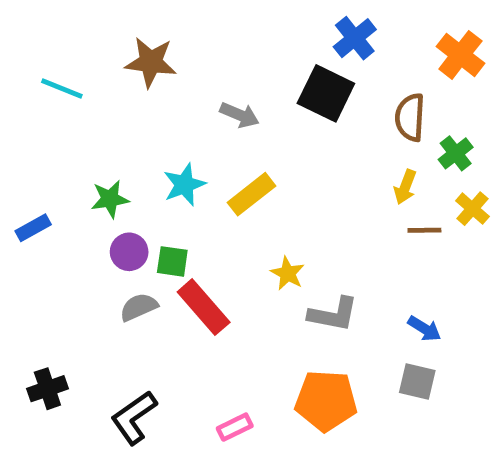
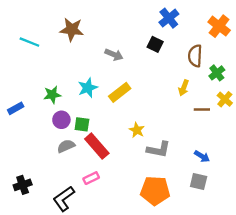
black square: (326, 93) -> (155, 44), size x0.6
yellow arrow: (405, 187) -> (184, 88), moved
pink rectangle: (235, 427) -> (91, 178), moved

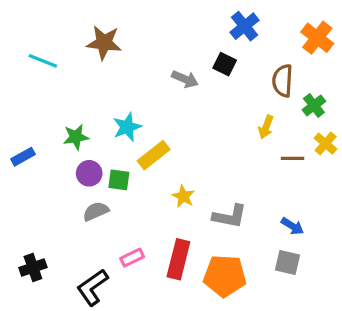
gray arrow: (114, 55) -> (185, 79), moved
yellow rectangle: (120, 92) -> (154, 155), moved
yellow star: (137, 130) -> (183, 196), moved
red rectangle: (97, 146) -> (178, 259), moved, turned 55

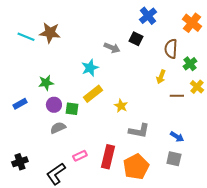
brown star: (104, 43) -> (50, 33), moved
cyan star: (127, 127) -> (90, 68), moved
blue rectangle: (23, 157) -> (20, 104), moved
yellow star: (183, 196) -> (121, 106), moved
orange pentagon: (225, 276) -> (136, 167), turned -30

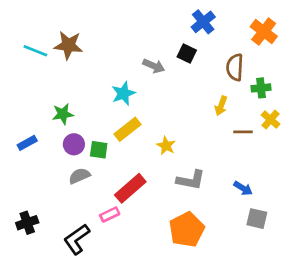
green cross: (190, 64) -> (261, 88), turned 32
red rectangle: (108, 157) -> (130, 188), moved, turned 35
gray square: (174, 159) -> (257, 219), moved

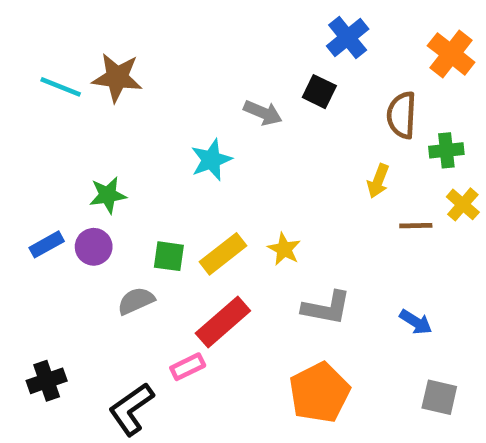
yellow rectangle: (128, 129) -> (223, 254), moved
purple circle: (74, 144) -> (94, 247), moved
gray square: (257, 219) -> (439, 397), moved

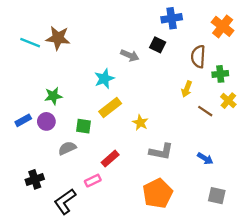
blue cross: (348, 38) -> (172, 18), turned 30
brown line: (416, 226) -> (205, 111), turned 35
yellow rectangle: (223, 254) -> (110, 108), moved
red rectangle: (223, 322) -> (110, 159), size x0.7
black cross: (47, 381) -> (35, 179), moved

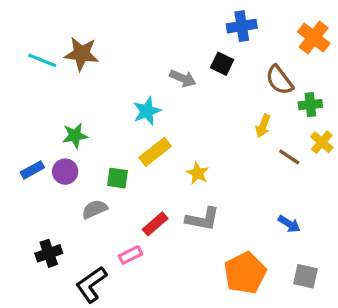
brown semicircle: (198, 57) -> (279, 80), turned -40
gray L-shape: (161, 152) -> (202, 219), moved
orange pentagon: (158, 193) -> (245, 273), moved

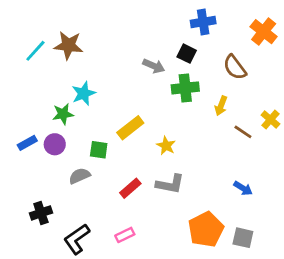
cyan line: (42, 60) -> (35, 51), turned -70
green cross: (310, 105) -> (185, 88), moved, size x1.4
cyan star: (147, 111) -> (84, 93), moved
pink rectangle: (131, 255) -> (125, 235), moved
gray square: (306, 276) -> (243, 238), moved

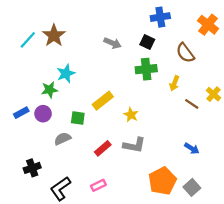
brown star: (68, 45) -> (54, 36), turned 30
gray arrow: (154, 66) -> (113, 43), moved
gray square: (243, 238) -> (192, 187), turned 35

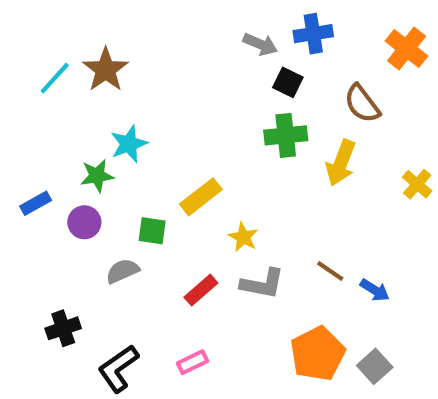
gray arrow: (113, 43) -> (260, 44), moved
yellow arrow: (174, 83) -> (341, 163), size x1.5
brown line: (192, 104) -> (330, 271), moved
blue rectangle: (21, 113) -> (36, 203), moved
yellow star: (131, 115) -> (243, 237), moved

